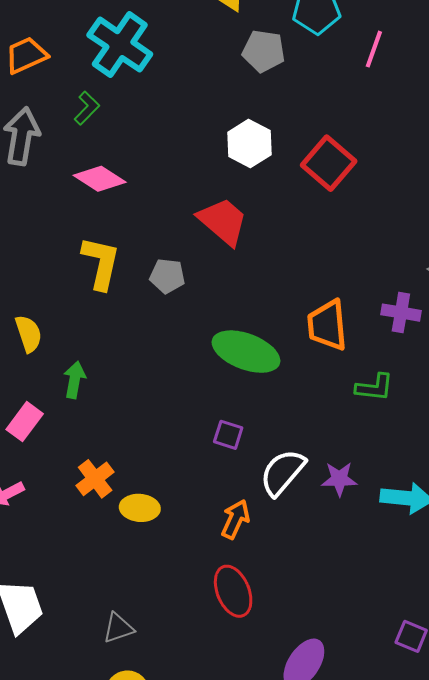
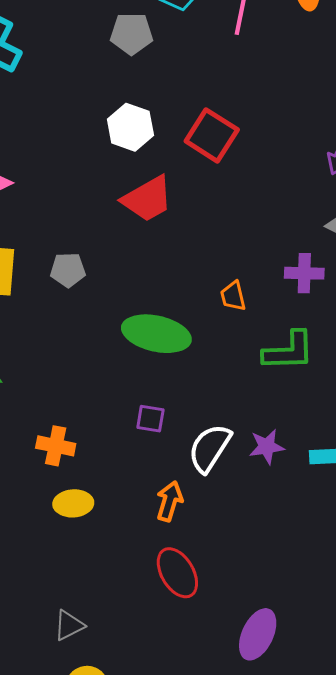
red trapezoid: (223, 221) -> (147, 199), moved, turned 118
orange trapezoid: (327, 325) -> (233, 296), size x0.6
green L-shape: (374, 387) -> (289, 351), size x1.4
orange cross: (95, 479) -> (56, 446), moved, turned -33

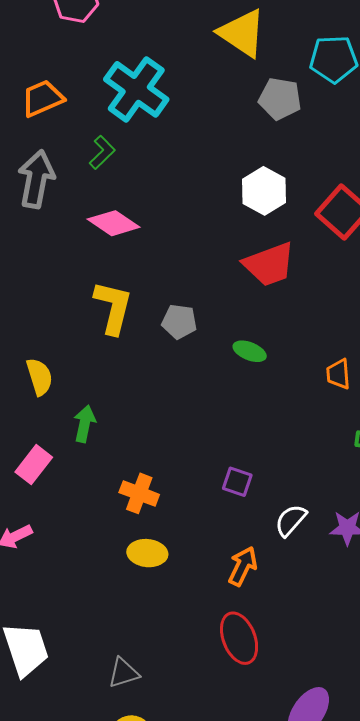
green ellipse: (156, 334) -> (250, 351), moved, size x0.5
white semicircle: (210, 448) -> (291, 520), size x0.7

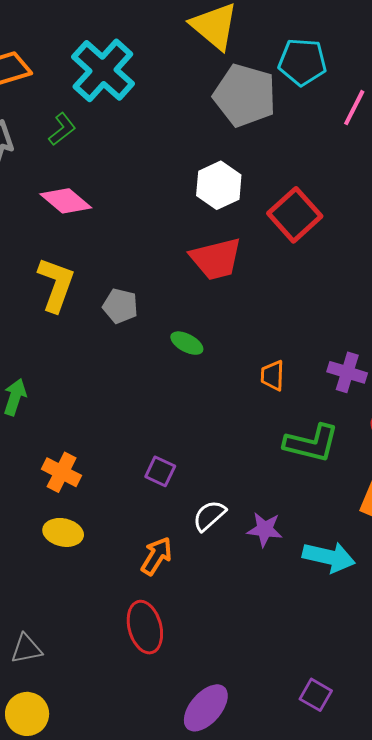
gray pentagon: (280, 99) -> (245, 95), size x1.5

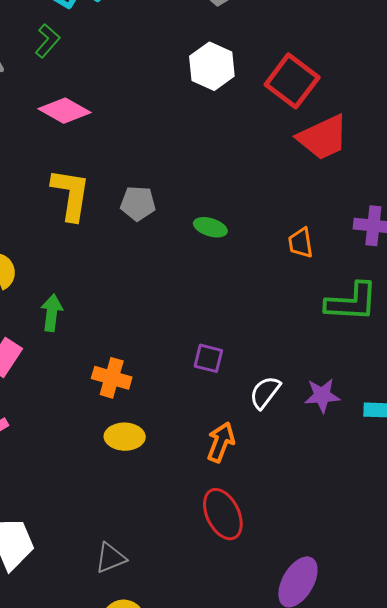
red trapezoid: (216, 259) -> (323, 137), moved

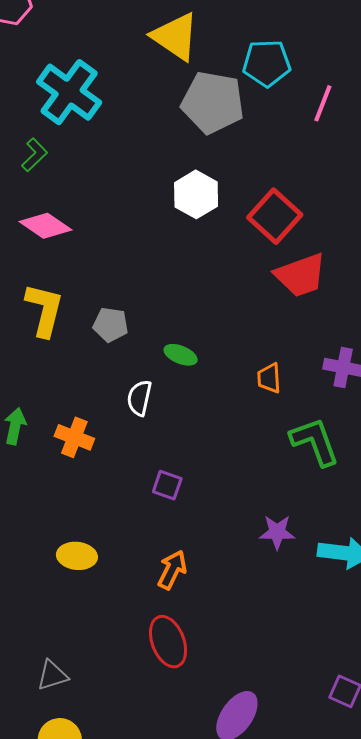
green L-shape: (352, 302) -> (315, 442), turned -118
orange cross: (112, 378) -> (74, 437), moved
white semicircle: (265, 392) -> (139, 398), moved, turned -30

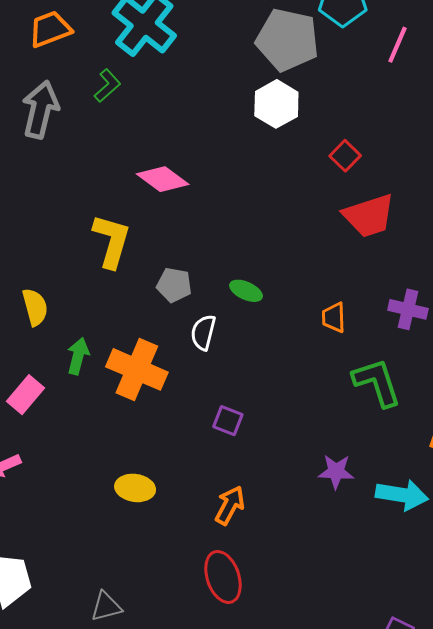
white hexagon: (196, 194) -> (276, 104), moved
red square: (275, 216) -> (345, 156), size x0.6
pink diamond: (45, 226) -> (163, 179), moved
gray pentagon: (111, 325) -> (174, 285), moved
orange cross: (74, 437) -> (137, 369), size x1.5

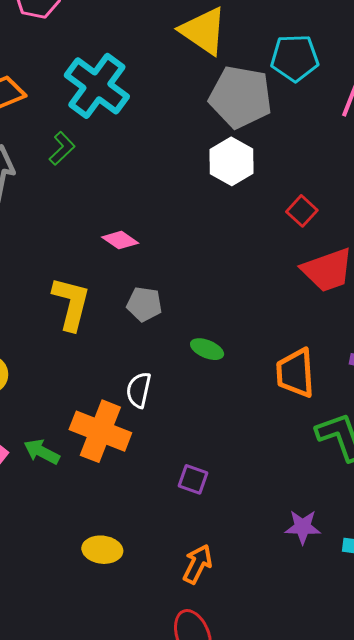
pink diamond: (163, 179) -> (120, 240), size x0.7
gray pentagon: (174, 285) -> (144, 304), moved
orange trapezoid: (334, 317) -> (295, 373), size x1.6
white semicircle: (203, 332) -> (139, 390), moved
green arrow: (78, 356) -> (42, 452), moved, turned -75

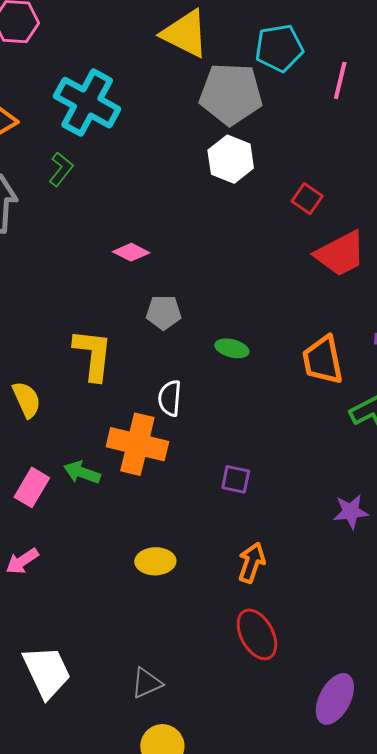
yellow L-shape: (71, 304) -> (93, 355), moved

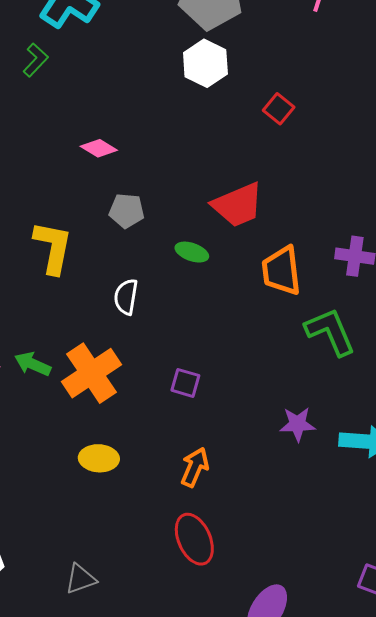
red trapezoid: (340, 254) -> (238, 205), moved
orange cross: (137, 444) -> (91, 373), moved, turned 38

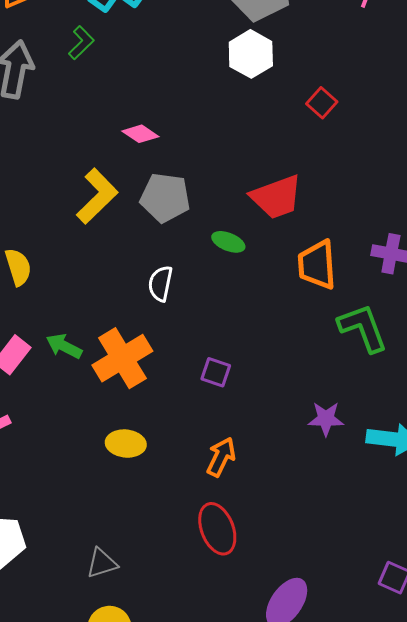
gray pentagon: (127, 211) -> (165, 198), size x1.4
yellow L-shape: (53, 247) -> (97, 196), moved, turned 32

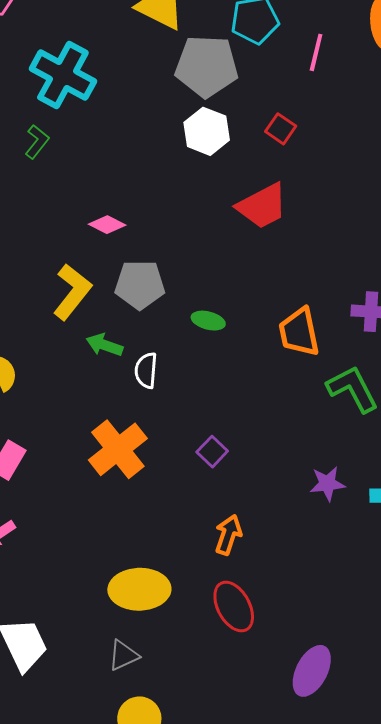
red square: (322, 103) -> (281, 129), moved
red trapezoid: (276, 197) -> (262, 206), moved
green arrow: (64, 346) -> (104, 345), moved
purple square: (216, 372) -> (212, 452), turned 32
yellow ellipse: (126, 444) -> (139, 589), moved, size x1.5

